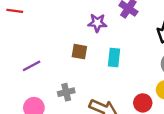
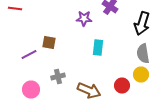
brown square: (79, 52) -> (49, 42), moved

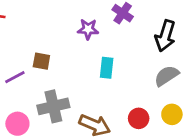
gray semicircle: (143, 54) -> (167, 76), turned 66
yellow circle: (141, 74) -> (172, 114), moved
gray cross: (58, 76) -> (53, 106), size x1.6

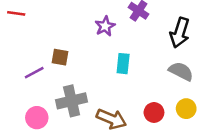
purple star: (88, 29) -> (105, 26), turned -30
gray semicircle: (167, 76) -> (181, 71), turned 60

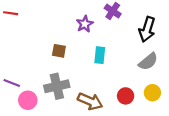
brown square: (60, 57) -> (59, 51), moved
gray semicircle: (181, 71) -> (148, 62), turned 114
purple line: (34, 73) -> (12, 83), moved, turned 49

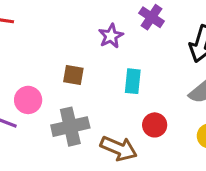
red circle: (126, 96) -> (155, 125), moved
pink circle: (28, 100) -> (28, 100), moved

